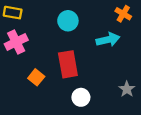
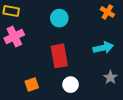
cyan arrow: (108, 40) -> (103, 48), moved
orange square: (36, 77) -> (32, 85), moved, turned 32

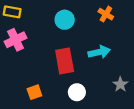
orange cross: (107, 12) -> (106, 14), moved
cyan arrow: (103, 48) -> (99, 52), moved

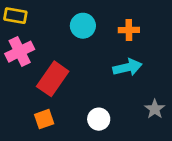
orange cross: (106, 14) -> (129, 30), moved, turned -32
red rectangle: (65, 61) -> (53, 79), moved, turned 45

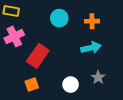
gray star: (155, 109) -> (98, 77), moved

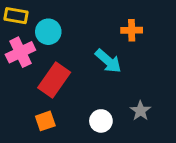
cyan circle: (59, 18) -> (48, 32), moved
cyan arrow: (91, 48) -> (108, 61), moved, turned 54

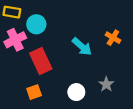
orange cross: (132, 30) -> (113, 38), moved, turned 32
red rectangle: (54, 80) -> (41, 61), turned -60

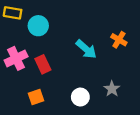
pink cross: (15, 40) -> (16, 58), moved
red rectangle: (41, 61) -> (43, 64), size x0.7

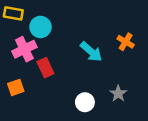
pink cross: (16, 58) -> (24, 49), moved
orange square: (36, 97) -> (16, 87), moved

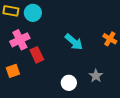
cyan circle: (40, 27) -> (33, 13), moved
orange cross: (126, 42) -> (110, 39), moved

